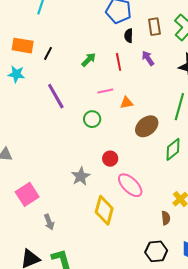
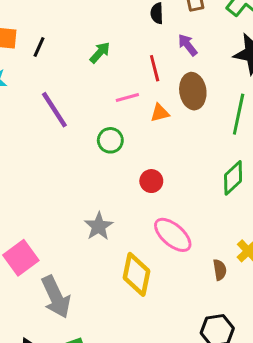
red line: (119, 62) -> (155, 68), moved
brown ellipse: (147, 126) -> (193, 91), moved, turned -55
red circle: (110, 159) -> (151, 181), moved
brown semicircle: (166, 218) -> (220, 270), moved
gray arrow: (49, 222) -> (56, 297), size x1.8

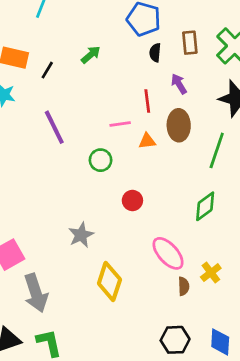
green arrow: (100, 53) -> (91, 55), moved
pink ellipse: (173, 235) -> (168, 253), moved

